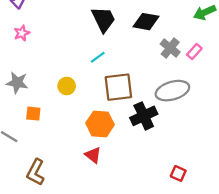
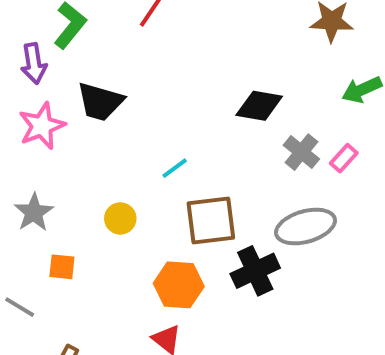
black trapezoid: (103, 19) -> (100, 102), moved, turned 132
pink star: (22, 33) -> (42, 126), size x1.6
gray star: (17, 83) -> (34, 212), turned 30

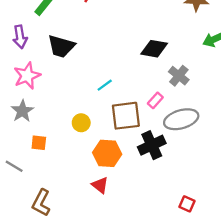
purple arrow: (34, 63) -> (20, 37), moved
pink star: (42, 126) -> (27, 76), moved
pink rectangle: (344, 158) -> (155, 100), moved
yellow circle: (120, 218) -> (81, 123), moved

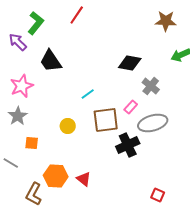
purple arrow: (20, 37) -> (18, 42), moved, turned 144
black trapezoid: (61, 46) -> (51, 61), turned 40
orange hexagon: (107, 153) -> (56, 176), moved

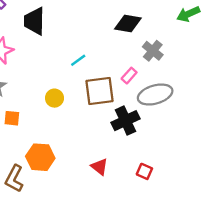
black trapezoid: (51, 61) -> (34, 21), turned 35
red triangle: (84, 179) -> (99, 167), moved
red square: (158, 195) -> (144, 171), moved

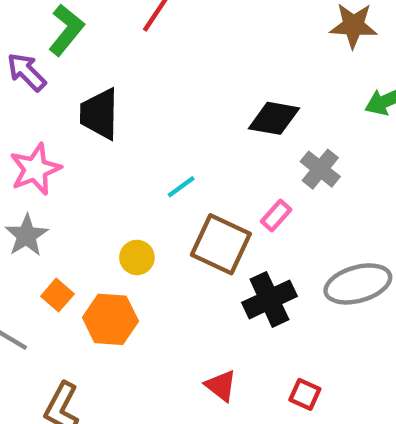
brown square: (99, 91) -> (221, 244), turned 32
gray ellipse: (155, 95) -> (358, 284), moved
orange square: (12, 118) -> (57, 295), turned 35
orange hexagon: (40, 157) -> (110, 319), moved

